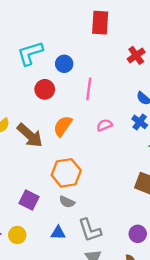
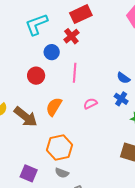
red rectangle: (100, 23) -> (81, 14), turned 65
cyan L-shape: (30, 53) -> (37, 24), moved
red cross: (136, 55) -> (71, 36), moved

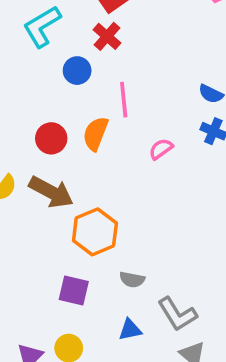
red circle: (36, 76) -> (51, 138), moved
orange semicircle: (54, 107) -> (96, 134), moved
orange hexagon: (60, 148) -> (95, 232), moved

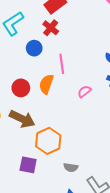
purple square: (74, 291) -> (28, 165), moved

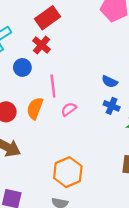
pink semicircle: (84, 91) -> (69, 109), moved
orange hexagon: (48, 141) -> (68, 172), moved

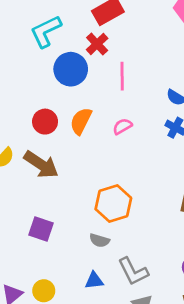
blue circle: (22, 67) -> (71, 69), size x1.5
pink line: (53, 86) -> (122, 76), moved

